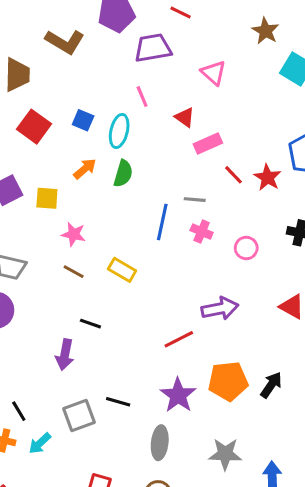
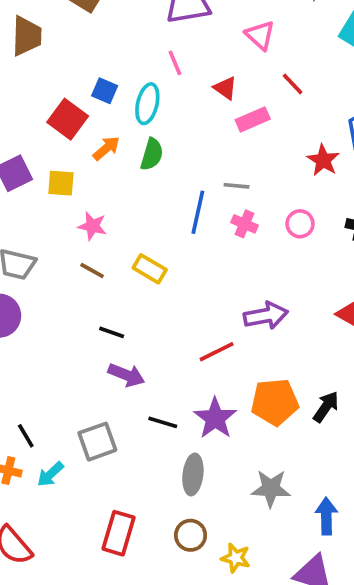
red square: (34, 127) -> (68, 119), moved
red line: (234, 175) -> (293, 84), moved
pink circle: (246, 248) -> (300, 224), moved
purple arrow: (65, 355) -> (126, 375), moved, turned -80
black line: (118, 402) -> (163, 422), moved

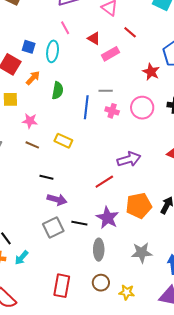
green semicircle: (152, 154) -> (58, 91), moved
pink circle: (300, 224) -> (142, 108), size x1.5
gray square: (97, 442) -> (53, 227), moved

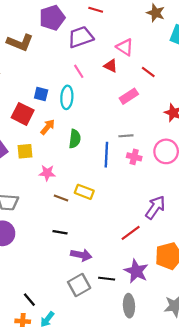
red triangle: (94, 38) -> (111, 66), moved
brown line: (32, 145) -> (61, 198), moved
purple arrow: (129, 159) -> (155, 207), turned -35
black line: (46, 177) -> (60, 232), moved

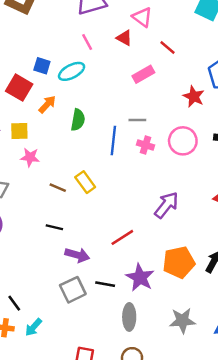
cyan ellipse: (67, 97) -> (72, 71), turned 55
pink star: (47, 173) -> (30, 157), moved
yellow rectangle: (84, 192) -> (85, 182), turned 30
red line: (131, 233) -> (122, 237), moved

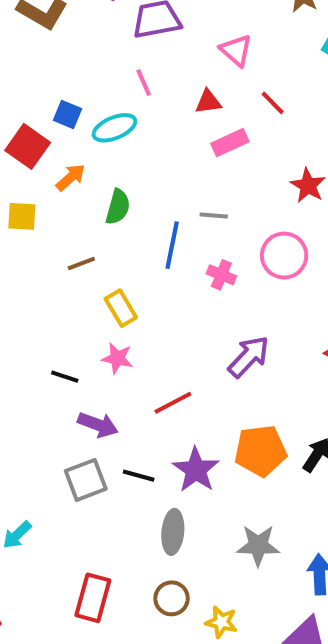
red triangle: (124, 38) -> (208, 102), moved, turned -42
pink cross: (146, 145) -> (221, 275), moved
pink star: (30, 157) -> (117, 358), moved
brown line: (58, 188) -> (81, 263), moved, turned -49

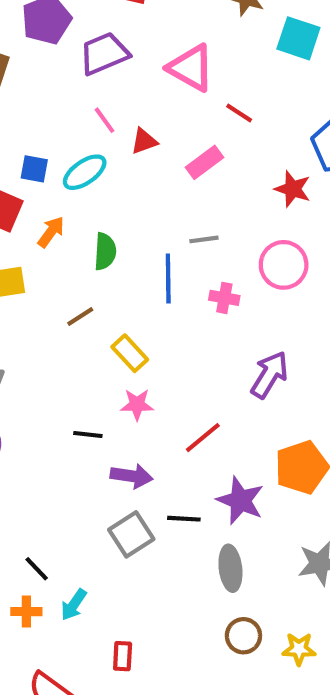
pink triangle: (236, 50) -> (191, 68), size x1.4
red triangle: (208, 102) -> (144, 141), moved
red rectangle: (93, 598) -> (123, 656), moved, size x0.6

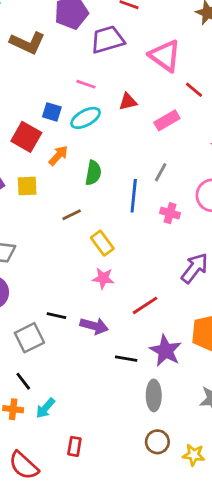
pink line: (104, 120) -> (86, 84), moved, turned -42
gray line: (204, 239) -> (161, 172), turned -60
black line: (88, 434) -> (56, 316), moved
gray square: (131, 534) -> (29, 338), moved

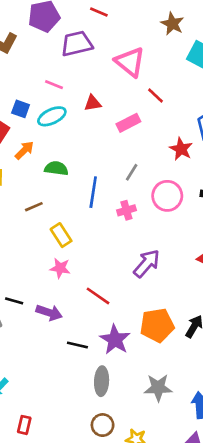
gray line: (161, 172) -> (132, 172), moved
green semicircle: (93, 173) -> (56, 168), turned -95
pink cross: (170, 213) -> (126, 210), turned -36
red line: (145, 305) -> (98, 296), turned 65

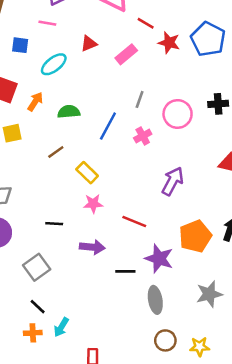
pink line: (54, 85) -> (47, 23), moved
blue square: (21, 109) -> (20, 45), moved
red star: (181, 149) -> (169, 43), moved
blue line: (93, 192) -> (108, 126), turned 32
black line: (14, 301) -> (54, 224), moved

